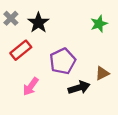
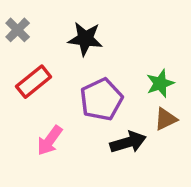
black star: (38, 23) -> (85, 39), moved, turned -30
green star: (99, 24) -> (160, 83), moved

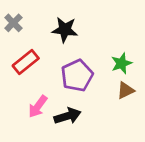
black arrow: (128, 142) -> (67, 116), moved

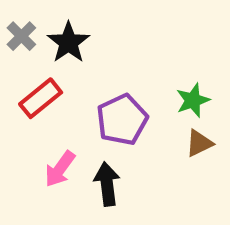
black star: (65, 30) -> (68, 42), moved, turned 30
black arrow: (67, 116) -> (107, 184), turned -80

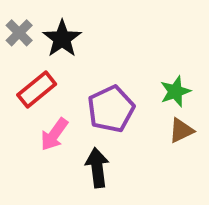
pink arrow: (60, 169) -> (54, 134), moved

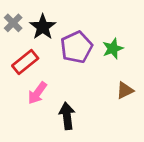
green star: (175, 91) -> (113, 49), moved
purple pentagon: (111, 109) -> (76, 47), moved

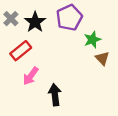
purple pentagon: (76, 47) -> (69, 18), moved
brown triangle: (125, 90) -> (102, 58), moved, turned -48

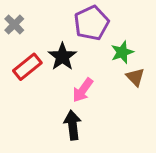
black star: (35, 22) -> (62, 57), moved
pink arrow: (31, 76) -> (83, 90), moved

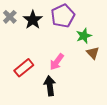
black star: (62, 57) -> (33, 20), moved
red rectangle: (27, 67) -> (24, 68), moved

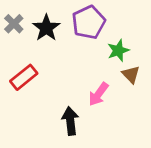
pink arrow: (57, 62) -> (98, 94), moved
red rectangle: (24, 68) -> (24, 77), moved

